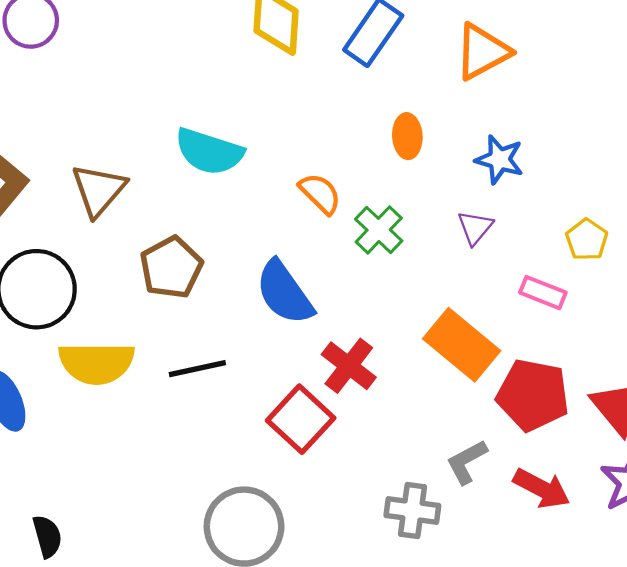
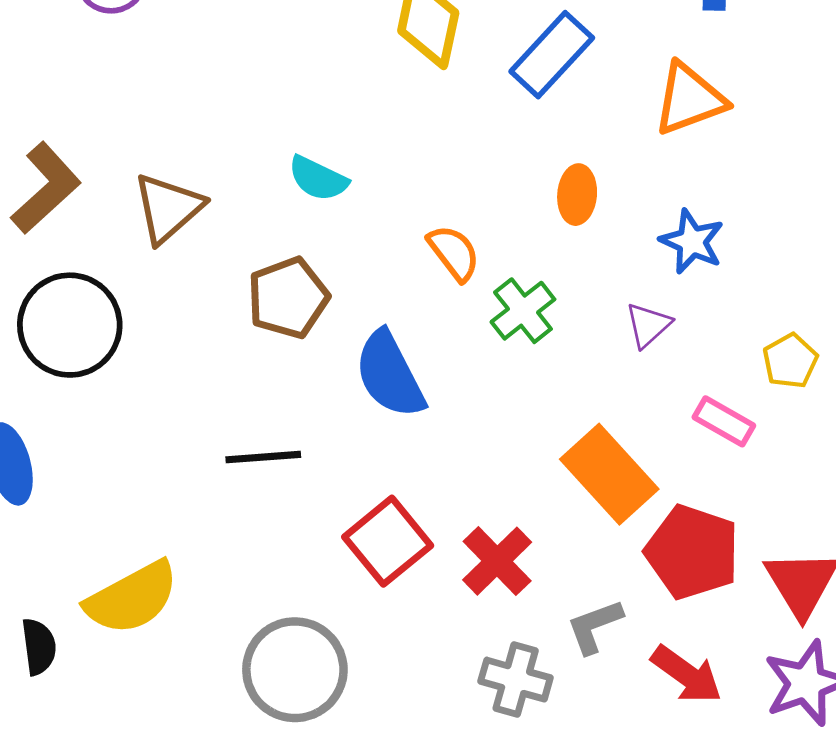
cyan semicircle: (209, 152) -> (318, 179), size x0.7
brown pentagon: (171, 268) -> (288, 298), moved
yellow semicircle: (97, 363) -> (132, 598), moved, turned -36
red cross: (349, 366) -> (497, 561), moved

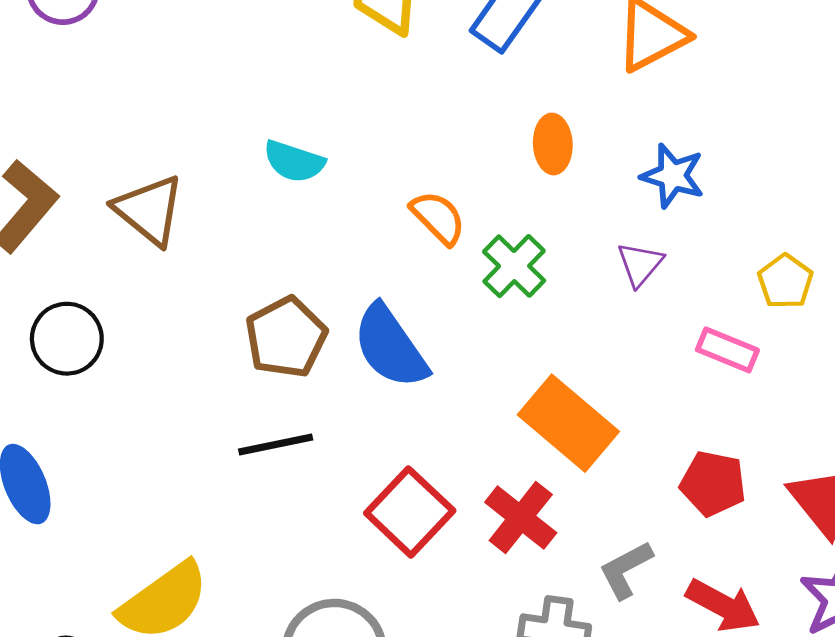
brown triangle: (168, 208) -> (149, 210), turned -32
brown pentagon: (288, 298) -> (286, 337), moved
black circle: (70, 325) -> (67, 339), size x0.7
orange rectangle: (609, 474) -> (568, 423), moved
red pentagon: (692, 552) -> (713, 483), size x0.7

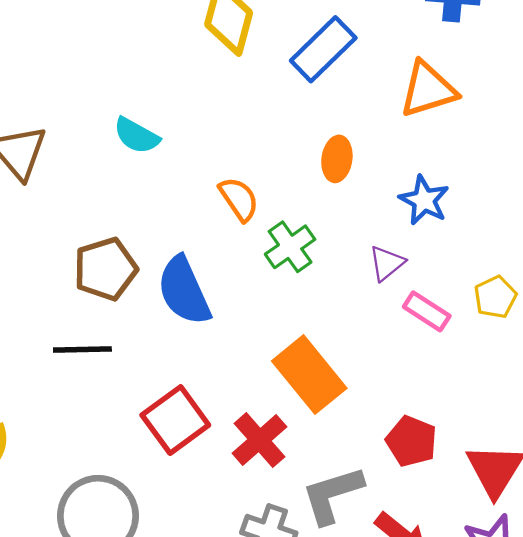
pink rectangle: (727, 350) -> (427, 311), moved
gray L-shape: (626, 570) -> (332, 495), size x1.4

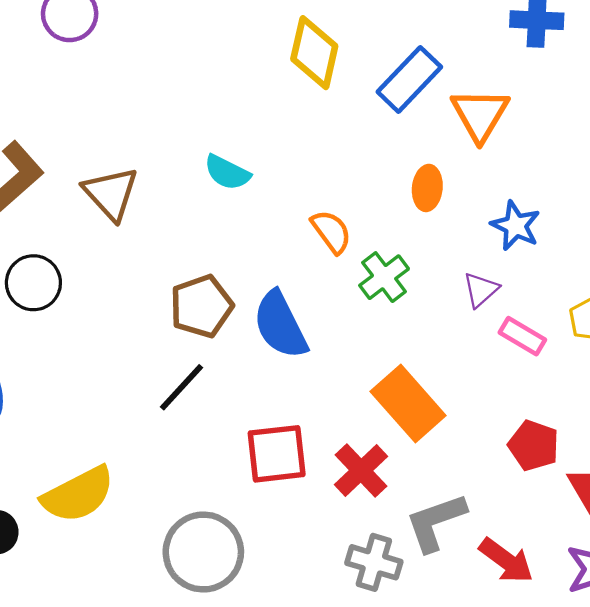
orange triangle: (428, 90) -> (480, 114), moved, turned -40
black line: (82, 350) -> (181, 387), turned -44
red square: (175, 420) -> (277, 454), turned 32
red pentagon: (411, 441) -> (534, 446), moved

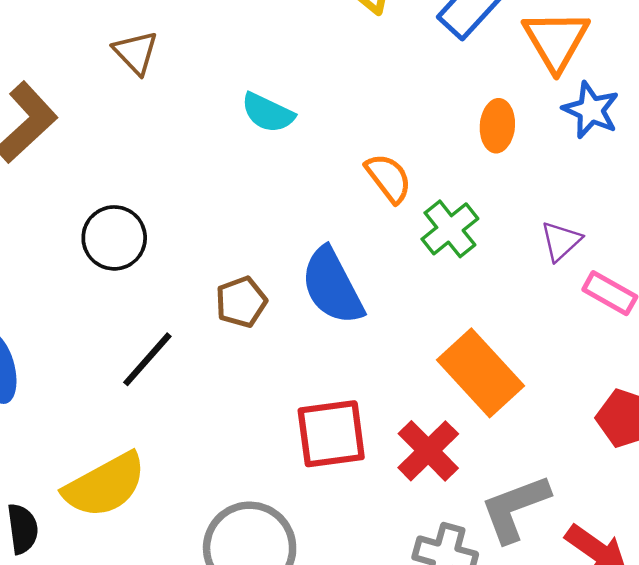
brown triangle: (111, 193) -> (136, 53), moved, size x0.7
blue star: (516, 226) -> (591, 110), moved
black circle: (33, 283) -> (114, 238), moved
brown pentagon: (201, 306) -> (241, 302), moved, size x0.7
black line: (181, 387) -> (147, 359), moved

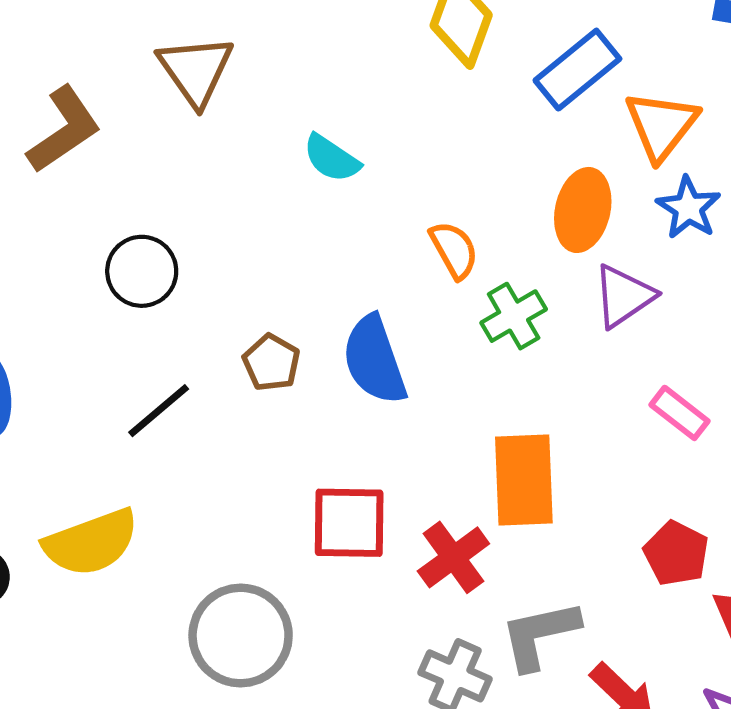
brown triangle: (136, 53) -> (196, 70), size x1.5
orange ellipse: (497, 126) -> (583, 210), size x1.4
purple triangle: (561, 241) -> (624, 296), moved, size x1.4
brown pentagon: (241, 302) -> (271, 363), turned -30
orange rectangle: (480, 373) -> (524, 480), turned 32

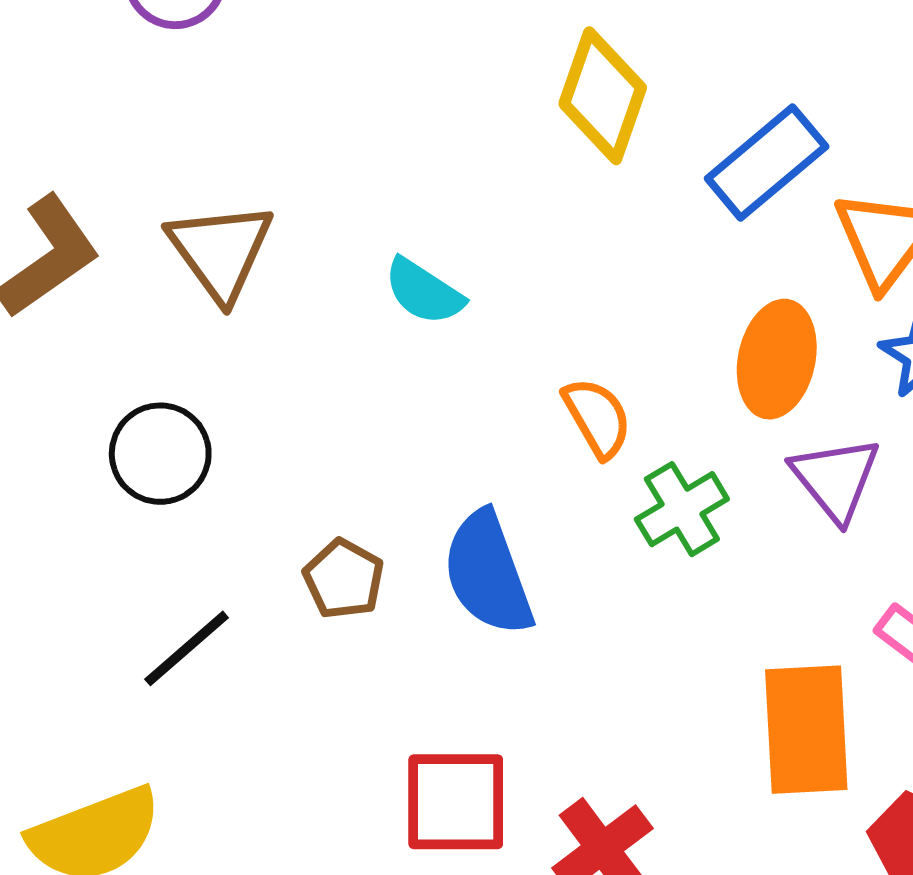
brown triangle: (196, 70) -> (221, 251), moved
purple triangle: (624, 296) -> (836, 479), turned -34
orange rectangle: (524, 480) -> (806, 730), moved

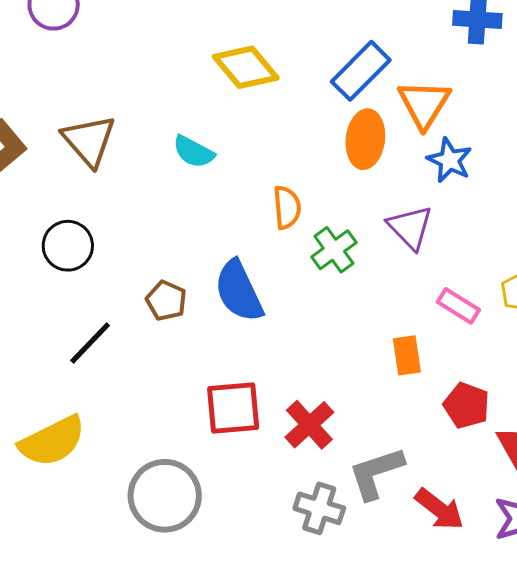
yellow diamond: (603, 96) -> (246, 67), moved, turned -54
orange ellipse: (777, 359) -> (365, 139), moved
orange semicircle: (597, 418) -> (287, 207), turned 30
orange rectangle: (806, 730) -> (407, 355), size x0.6

